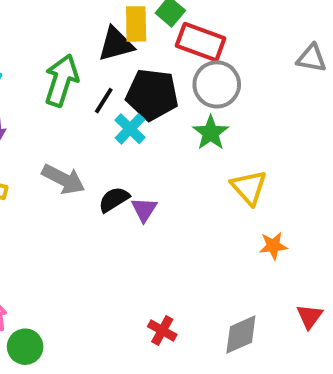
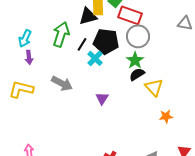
black semicircle: (114, 199) -> (137, 74), moved

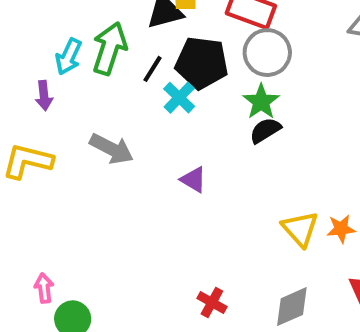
cyan arrow: (25, 38) -> (69, 57), moved
yellow triangle: (154, 87) -> (300, 229), moved
purple triangle: (102, 98) -> (194, 180), turned -32
orange star: (166, 116) -> (341, 229), moved

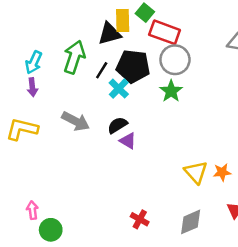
cyan arrow: (69, 57) -> (34, 62), moved
black semicircle: (265, 130) -> (117, 125), moved

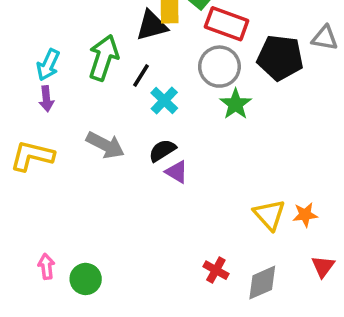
gray circle: (175, 60) -> (219, 67), moved
black pentagon: (133, 66) -> (280, 58), moved
red cross: (140, 219) -> (216, 270), moved
green circle: (51, 230) -> (86, 279), moved

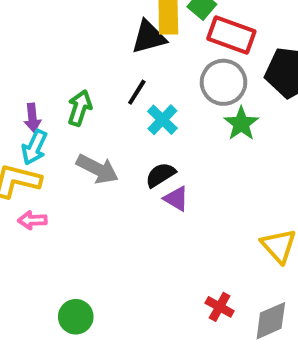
green arrow: (103, 58) -> (80, 108), moved, size x0.7
cyan arrow: (48, 65) -> (34, 147), moved
pink arrow: (46, 266) -> (32, 220), moved, turned -85

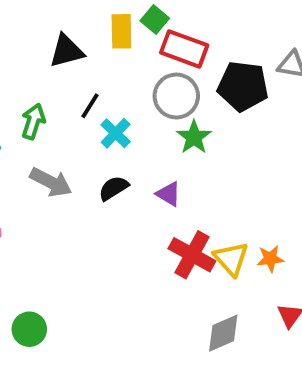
black triangle: (149, 37) -> (67, 51), moved
purple triangle: (176, 199) -> (168, 194), moved
red cross: (220, 307) -> (192, 255), moved, size x1.6

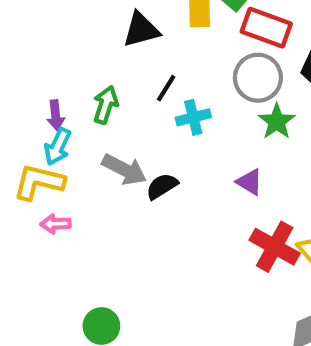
cyan cross: (116, 133) -> (193, 117), turned 32
black semicircle: (114, 188) -> (162, 186), moved

